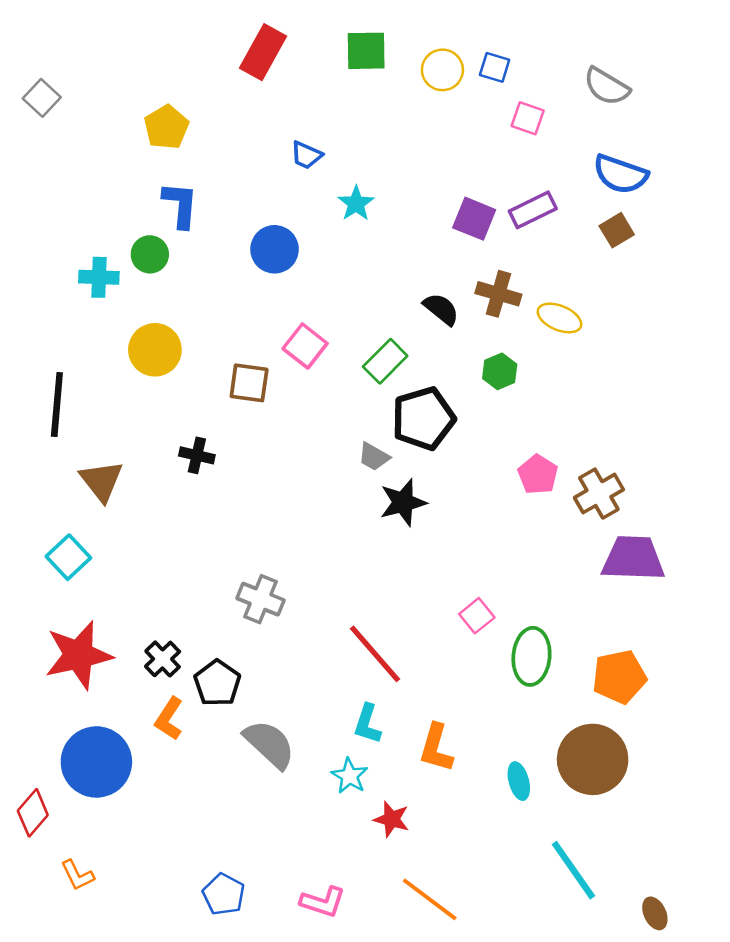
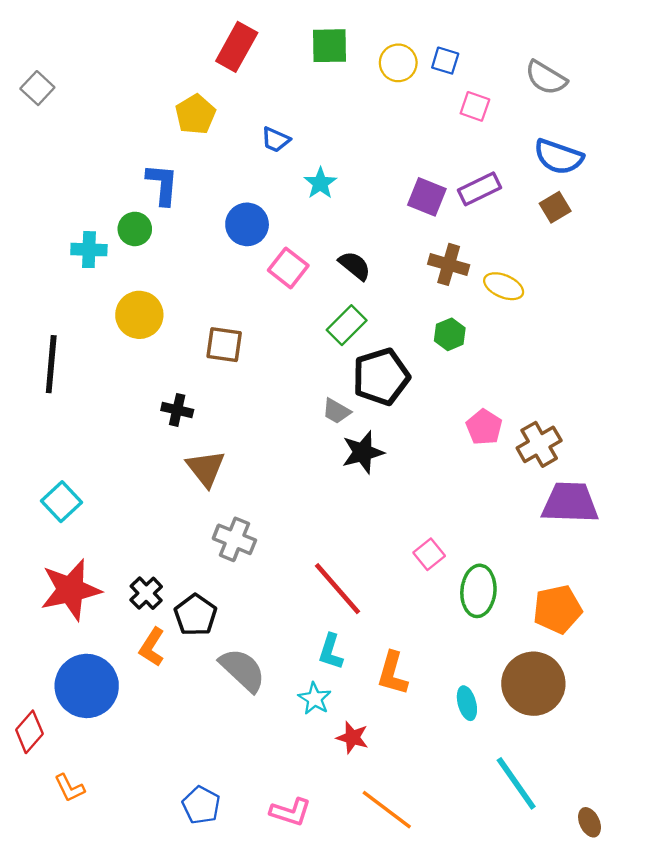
yellow pentagon: (166, 127) -> (195, 114), moved
black semicircle: (441, 309) -> (355, 266), moved
pink square: (305, 346) -> (288, 268), moved
brown triangle: (101, 481) -> (206, 468), moved

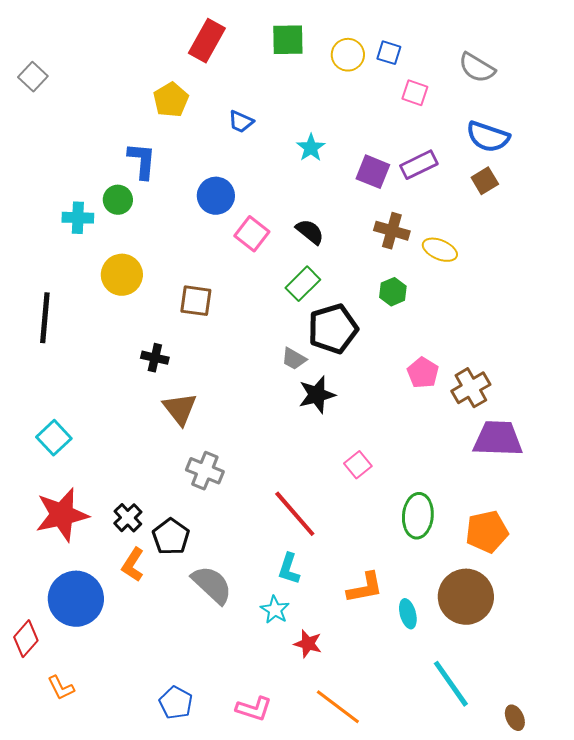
cyan star: (320, 183) -> (311, 148), moved
pink square: (429, 554) -> (358, 465), moved
orange L-shape: (392, 673) -> (365, 588), moved, turned -117

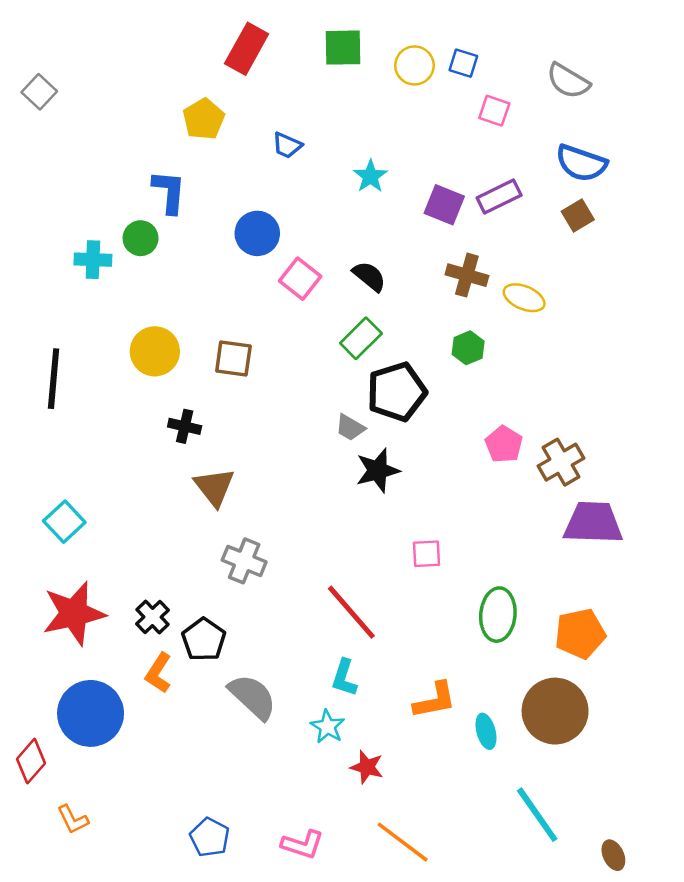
yellow circle: (122, 275) -> (155, 351), moved
pink square: (358, 465) -> (426, 554), turned 36

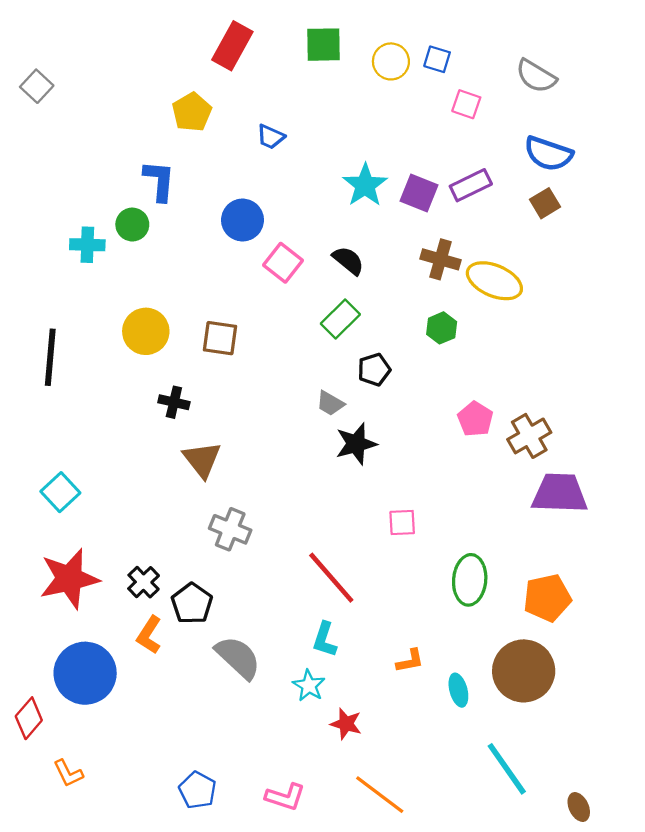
cyan star: (370, 176) -> (365, 185), moved, size x1.4
yellow ellipse: (524, 298) -> (494, 281), size x1.4
black pentagon: (397, 392) -> (374, 370), size x0.6
orange L-shape: (435, 700) -> (410, 661), size x0.7

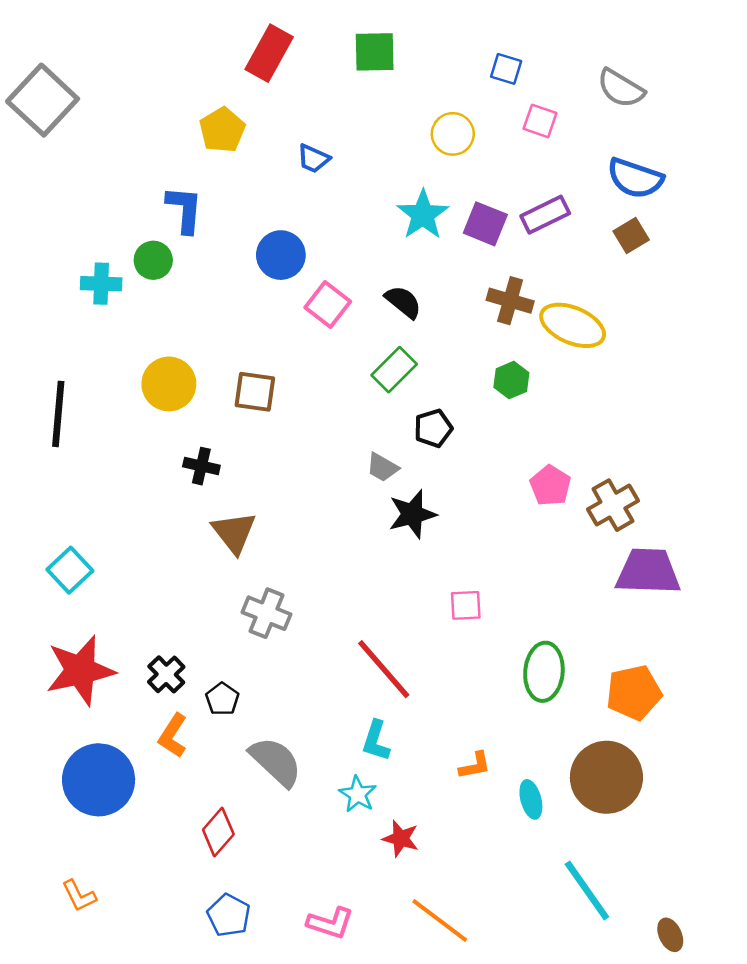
yellow circle: (391, 61) -> (453, 134), moved
gray square: (37, 86) -> (43, 100), size x1.8
black pentagon: (192, 603) -> (222, 699), size x0.7
red diamond: (29, 718) -> (218, 832), moved

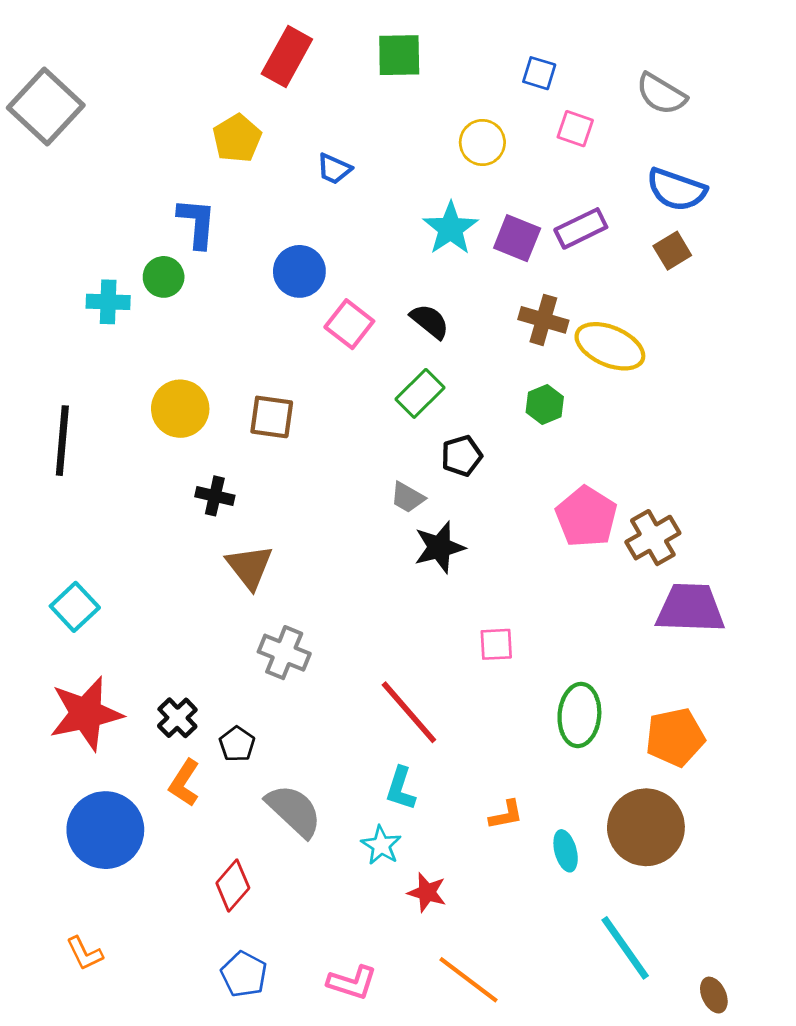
pink pentagon: (550, 486) -> (586, 517), size x1.4

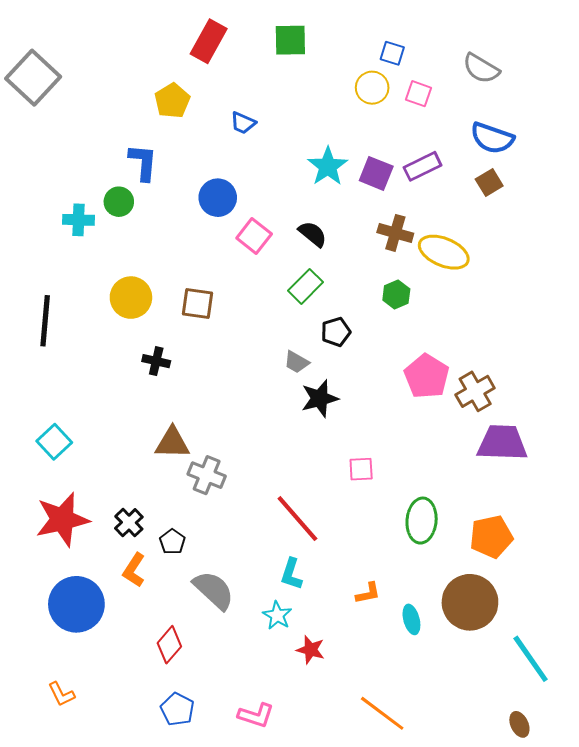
yellow circle: (482, 142) -> (372, 88), moved
brown triangle: (249, 567) -> (172, 443), moved, turned -51
cyan line: (625, 948) -> (531, 659), moved
orange line: (469, 980) -> (382, 713), moved

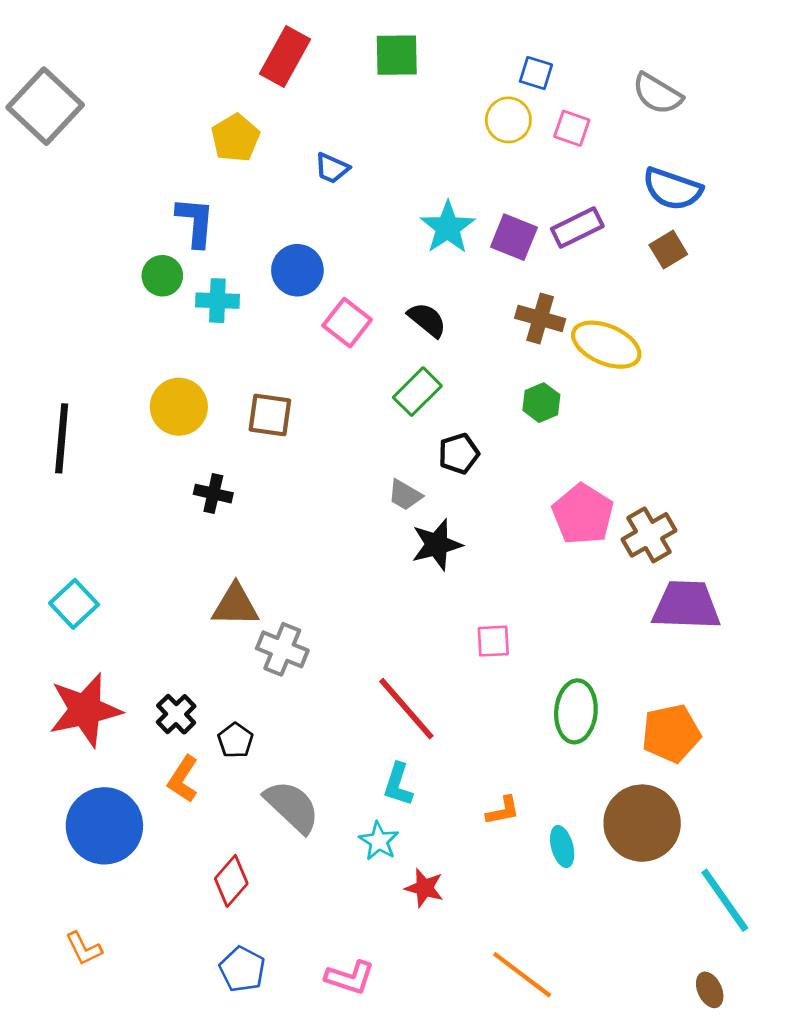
cyan cross: (78, 220) -> (217, 301), moved

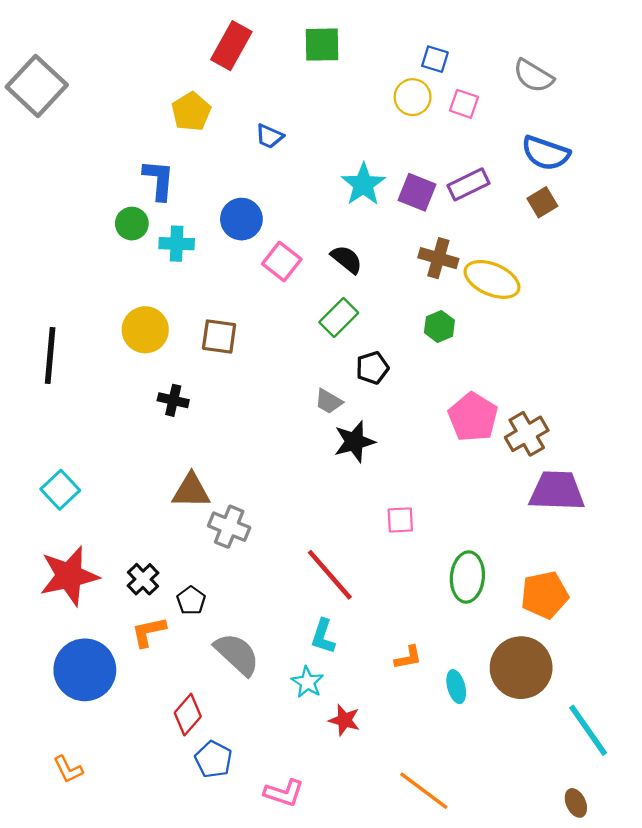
orange L-shape: (183, 779) -> (149, 632), turned 45
blue pentagon: (242, 969) -> (213, 759), moved

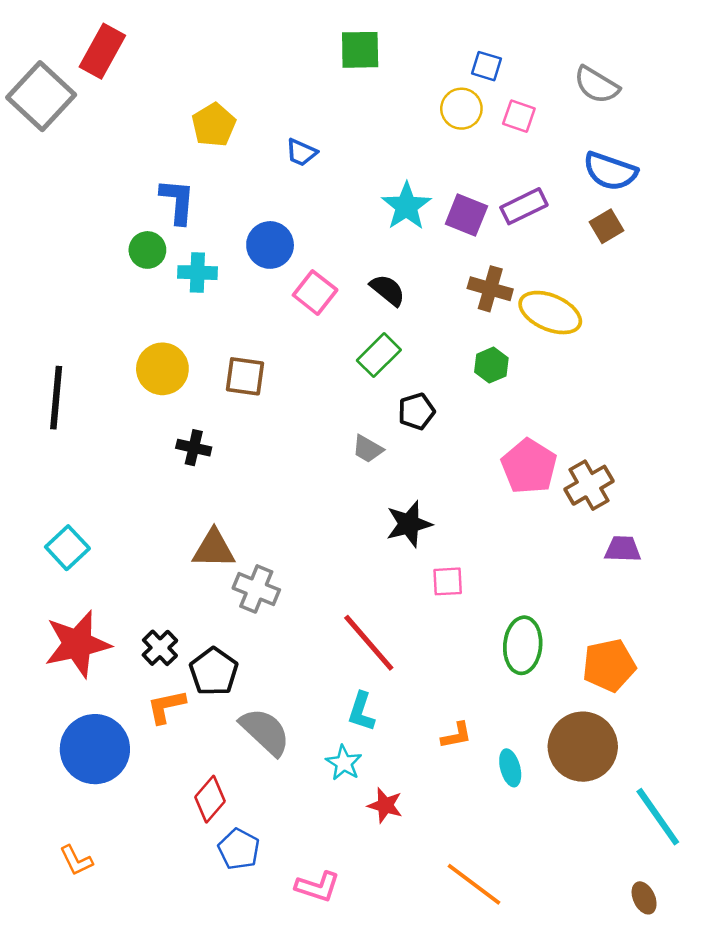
red rectangle: (231, 46) -> (102, 51), moved
black star: (354, 442) -> (409, 524), moved
purple trapezoid: (557, 491) -> (623, 549), size x0.6
black pentagon: (191, 600) -> (214, 672), size x1.5

